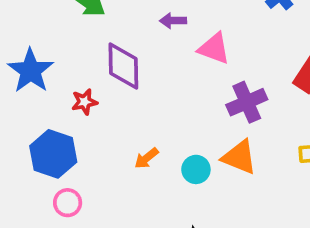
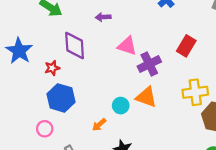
pink triangle: (214, 49) -> (127, 46), moved
blue hexagon: (53, 154) -> (61, 98), moved
orange arrow: (146, 158) -> (99, 125), moved

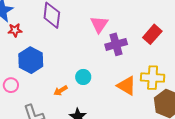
pink triangle: (127, 46) -> (99, 24), turned 36
red star: (52, 68) -> (15, 30), moved
orange triangle: (146, 97) -> (127, 86), moved

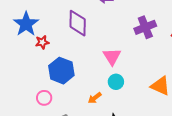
pink triangle: (99, 24) -> (112, 57), moved
purple cross: (116, 44) -> (145, 27), moved

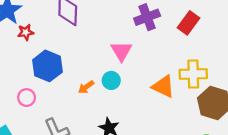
pink triangle: (112, 57) -> (121, 51), moved
orange arrow: (95, 98) -> (86, 87), moved

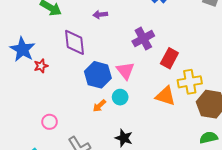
red rectangle: (189, 23) -> (169, 58), moved
blue hexagon: (47, 66) -> (98, 75), moved

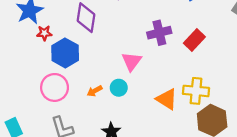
red rectangle: (169, 58) -> (194, 40), moved
blue hexagon: (98, 75) -> (65, 53), moved
pink circle: (50, 122) -> (55, 87), moved, size x1.6

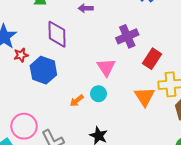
red rectangle: (194, 40) -> (152, 59), moved
pink circle: (55, 87) -> (24, 126), moved
orange triangle: (167, 99) -> (145, 97), turned 35

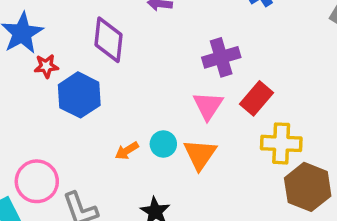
pink triangle: (106, 67) -> (208, 106), moved
orange triangle: (145, 97) -> (200, 154), moved

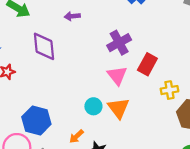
blue hexagon: (79, 95) -> (36, 121), moved
yellow cross: (281, 143) -> (169, 90), size x0.7
orange arrow: (127, 151) -> (76, 136), moved

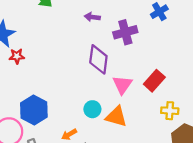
purple cross: (119, 43) -> (125, 32), moved
purple diamond: (44, 46) -> (98, 59), moved
orange triangle: (118, 108) -> (116, 117), turned -50

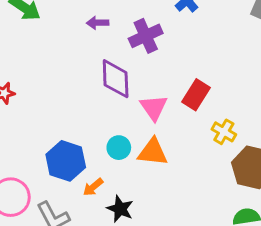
blue hexagon: (34, 110) -> (66, 161), moved
yellow cross: (170, 111) -> (224, 132), turned 36

